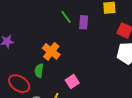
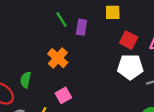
orange cross: (51, 51) -> (58, 58), moved

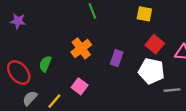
purple rectangle: (82, 27) -> (117, 58), moved
pink square: (63, 95) -> (80, 86), turned -35

